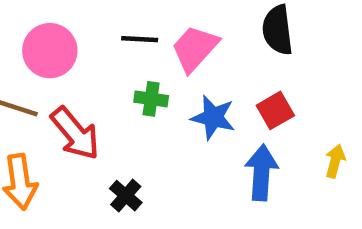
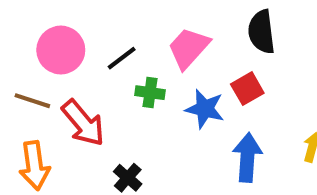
black line: (140, 39) -> (122, 58), moved, turned -40
red square: (275, 110) -> (247, 89), moved

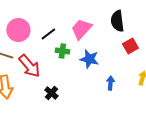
red square: (247, 89) -> (130, 46), moved
blue arrow: (247, 157) -> (110, 83), size x0.6

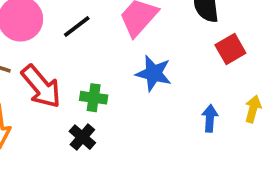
green cross: (62, 51) -> (94, 98), moved
blue arrow: (110, 83) -> (210, 118), moved

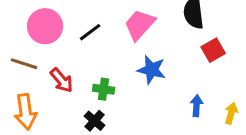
red arrow: (41, 86) -> (62, 80), size x0.7
yellow arrow: (253, 109) -> (231, 113), moved

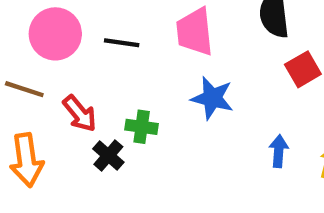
pink trapezoid: (140, 25) -> (195, 32), turned -48
black line: (90, 32) -> (122, 43), turned 45
black cross: (95, 121) -> (108, 156), moved

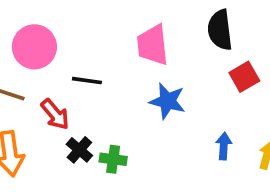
black line: (122, 43) -> (87, 81), moved
green cross: (142, 127) -> (113, 159), moved

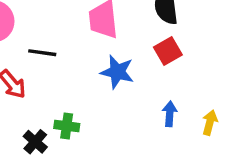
red square: (244, 77) -> (168, 51), moved
black cross: (79, 150) -> (35, 142), moved

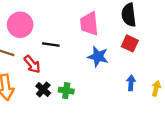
red square: (168, 51) -> (130, 43), turned -35
black cross: (35, 142) -> (43, 89), moved

